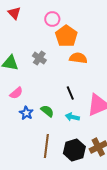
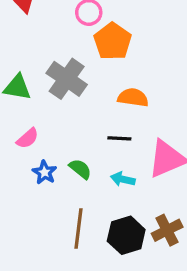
gray cross: (39, 58) -> (67, 79), size x1.6
orange semicircle: (78, 58) -> (133, 98), moved
black line: (70, 93) -> (119, 138), turned -64

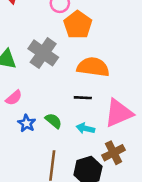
orange semicircle: (133, 98) -> (93, 67), size x1.4
brown cross: (167, 230) -> (114, 153), moved

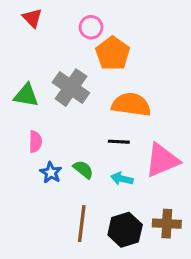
pink semicircle: (14, 98) -> (35, 142), turned -48
brown cross: (114, 153) -> (167, 224), moved, turned 30

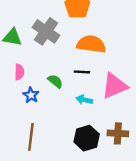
green semicircle: (83, 169) -> (55, 81), moved
brown line: (82, 224) -> (31, 137), moved

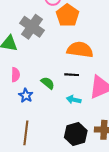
gray cross: (46, 31) -> (32, 27), moved

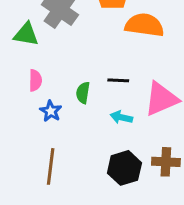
orange semicircle: (80, 50) -> (144, 25), moved
green semicircle: (48, 83) -> (83, 93), turned -120

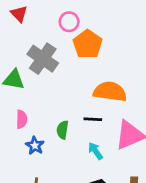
orange semicircle: (144, 25) -> (110, 92), moved
cyan arrow: (121, 117) -> (95, 151), turned 42

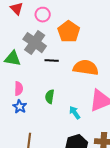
pink circle: (69, 22) -> (43, 15), moved
black line: (93, 119) -> (52, 61), moved
blue star: (35, 146) -> (20, 107), moved

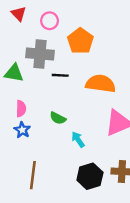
gray cross: (35, 43) -> (40, 54), turned -30
green semicircle: (50, 97) -> (58, 118), turned -72
cyan arrow: (75, 113) -> (78, 139), moved

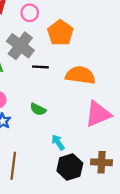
gray cross: (40, 54) -> (20, 46), turned 32
cyan arrow: (78, 139) -> (58, 142), moved

